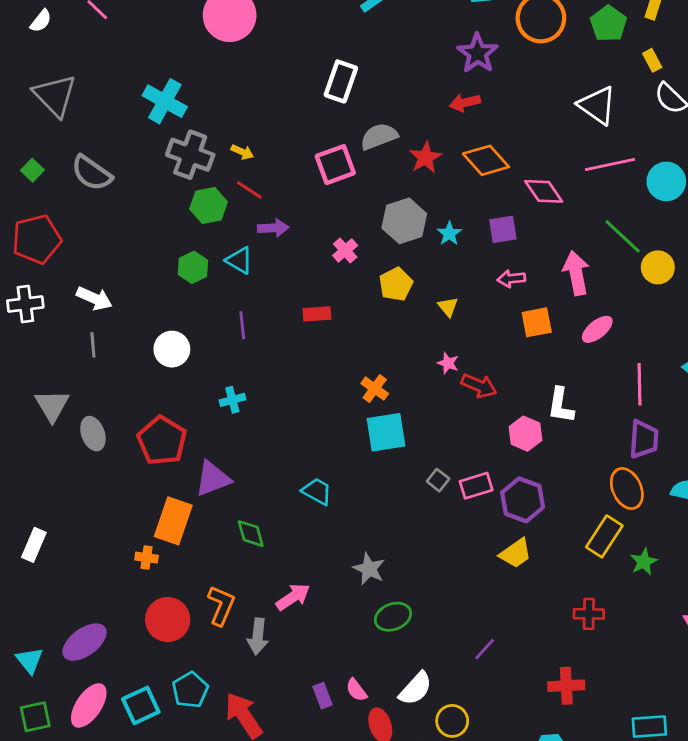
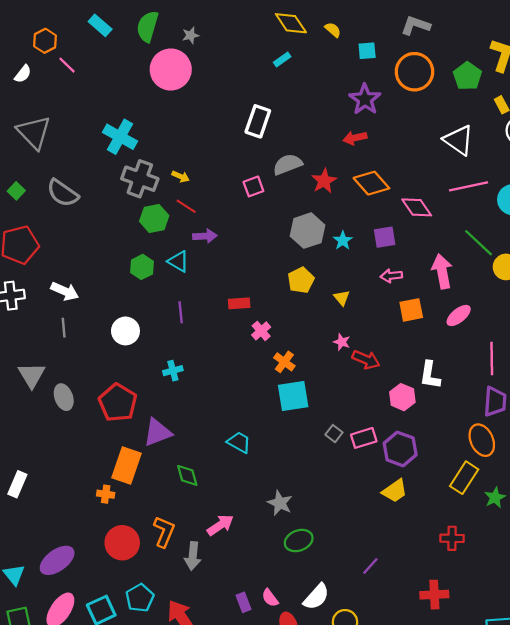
pink square: (335, 165) -> (253, 186), size x0.7
pink cross: (345, 250) -> (261, 331), moved

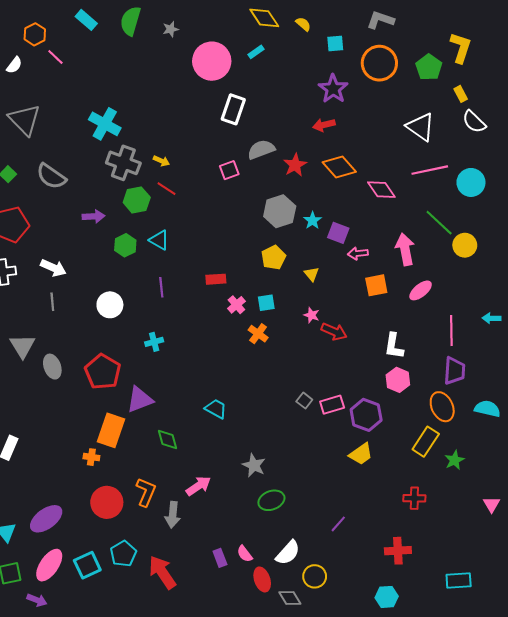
pink circle: (171, 69) -> (212, 61), moved
purple arrow: (205, 236) -> (93, 216), moved
purple square: (385, 237) -> (338, 233), moved, turned 30
cyan square: (293, 396) -> (266, 303), moved, size x0.6
pink hexagon: (402, 397) -> (398, 380), moved

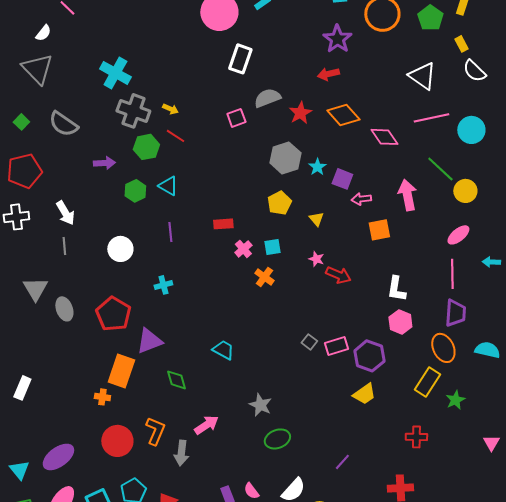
white semicircle: (14, 65) -> (43, 33), moved
white arrow: (53, 268) -> (65, 213), turned 35
pink ellipse: (421, 290) -> (458, 235), moved

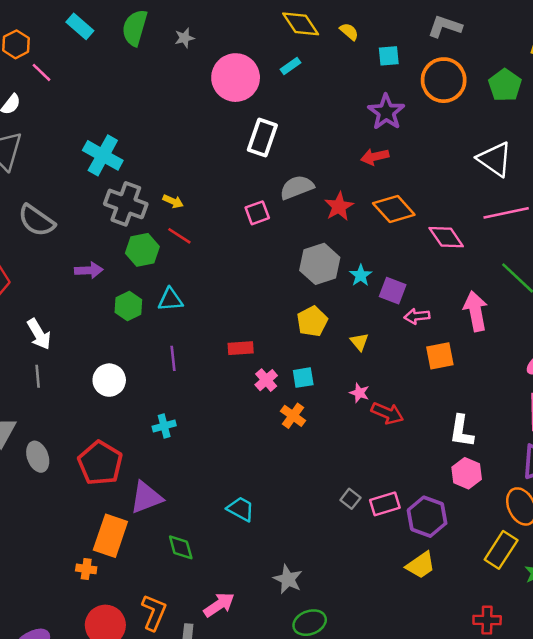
cyan triangle: (168, 186) -> (170, 300), turned -35

